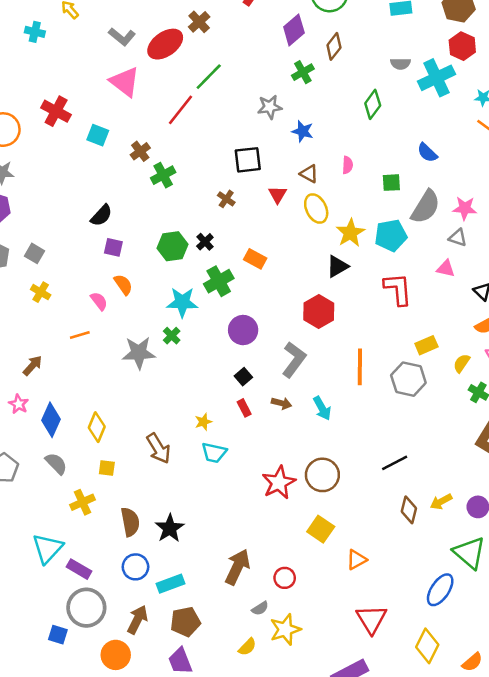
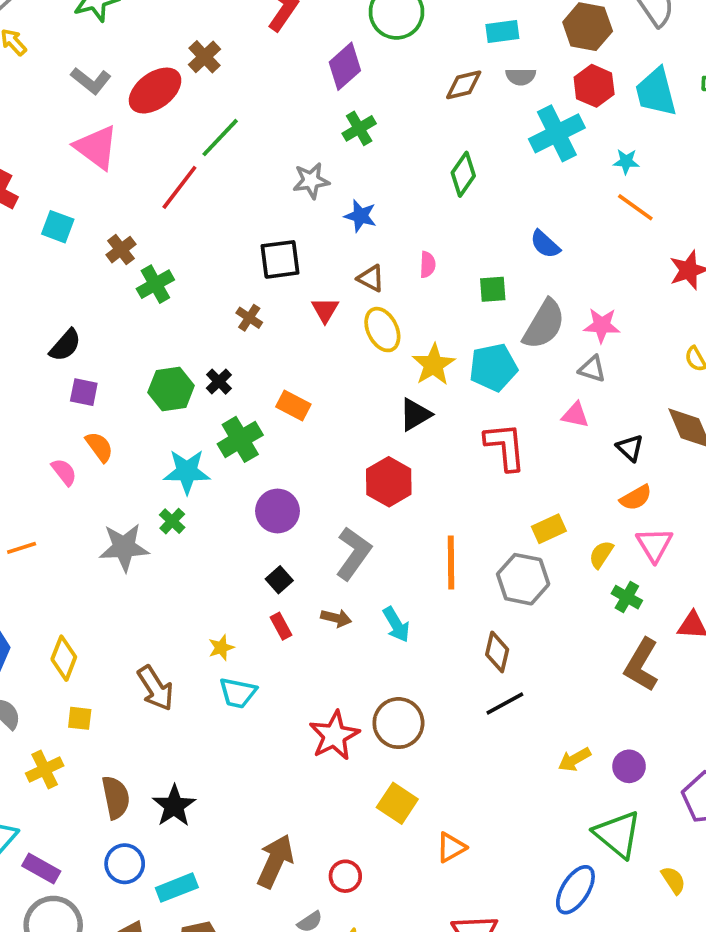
brown diamond: (334, 46) -> (464, 85), moved, turned 40
gray semicircle: (400, 64) -> (521, 77), moved
orange line: (80, 335) -> (22, 548), moved
brown diamond: (409, 510) -> (497, 652), moved

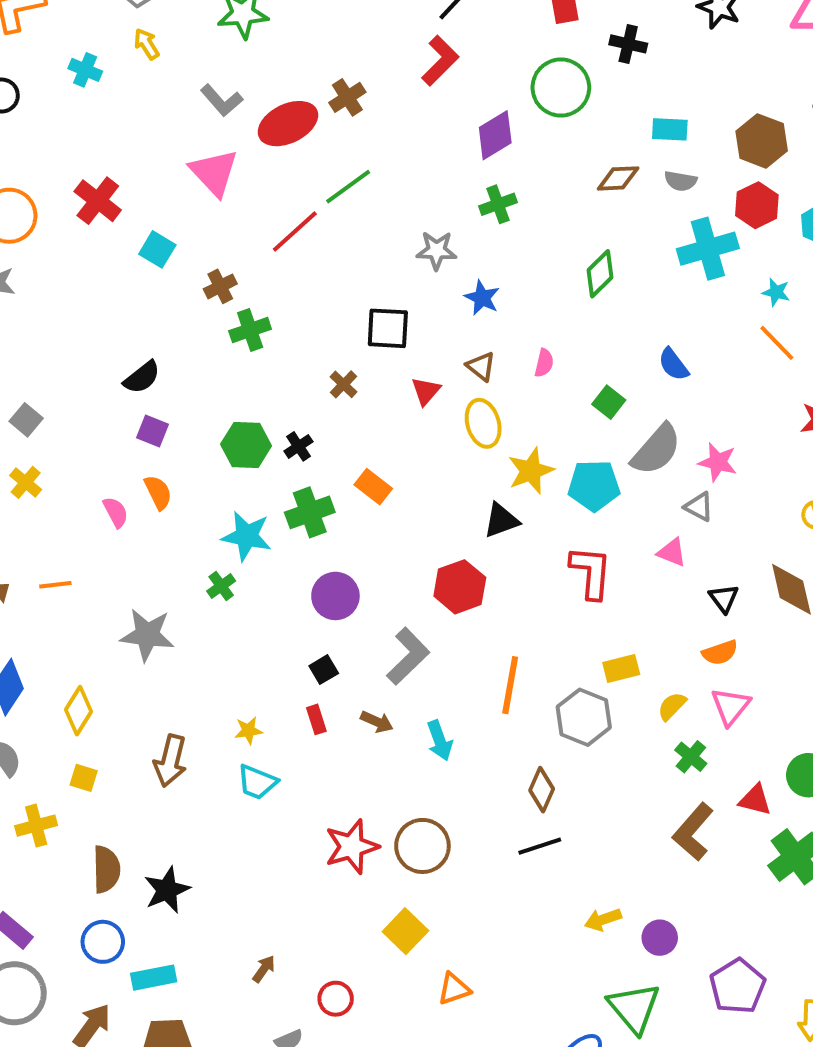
green square: (493, 289) -> (609, 402), turned 32
gray star: (124, 547) -> (147, 635), moved
brown arrow: (156, 688) -> (170, 761), turned 36
brown arrow: (275, 861) -> (264, 969), size x0.5

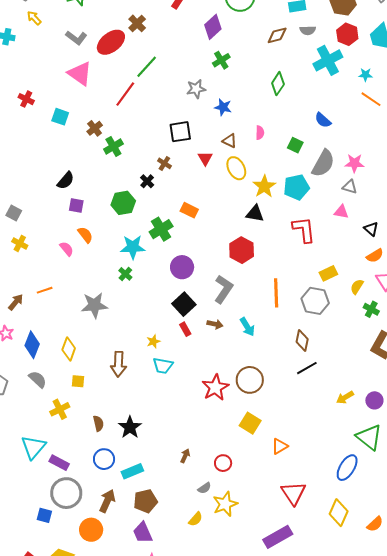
red cross: (98, 201) -> (26, 99), size x0.7
black cross: (299, 446) -> (147, 181), moved
black triangle: (501, 520) -> (255, 214), turned 42
black square: (324, 670) -> (184, 304), size x1.6
brown semicircle: (106, 869) -> (98, 423), size x0.7

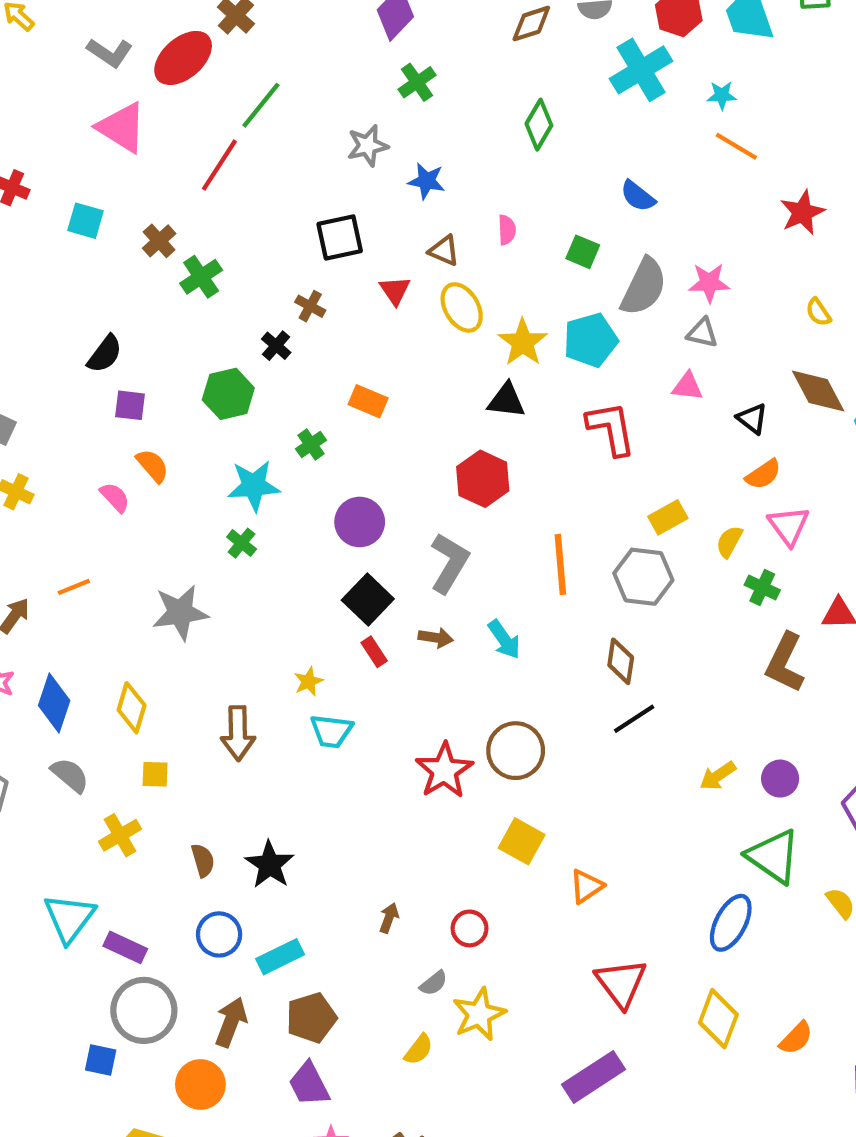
green cross: (161, 229) -> (311, 445), size x0.6

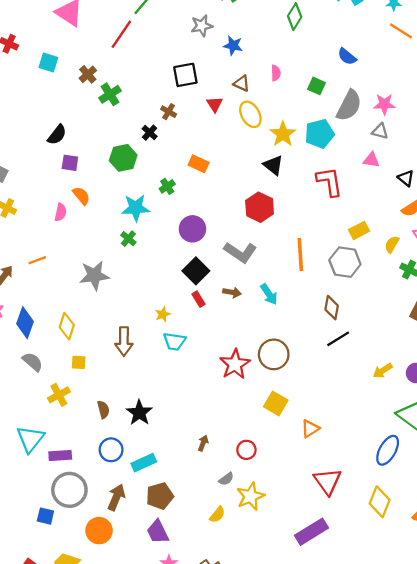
black triangle: (506, 400) -> (273, 165), turned 30
pink semicircle: (115, 497) -> (61, 212), turned 54
gray L-shape: (449, 563) -> (240, 252), turned 92
purple rectangle: (125, 947) -> (60, 456), turned -30

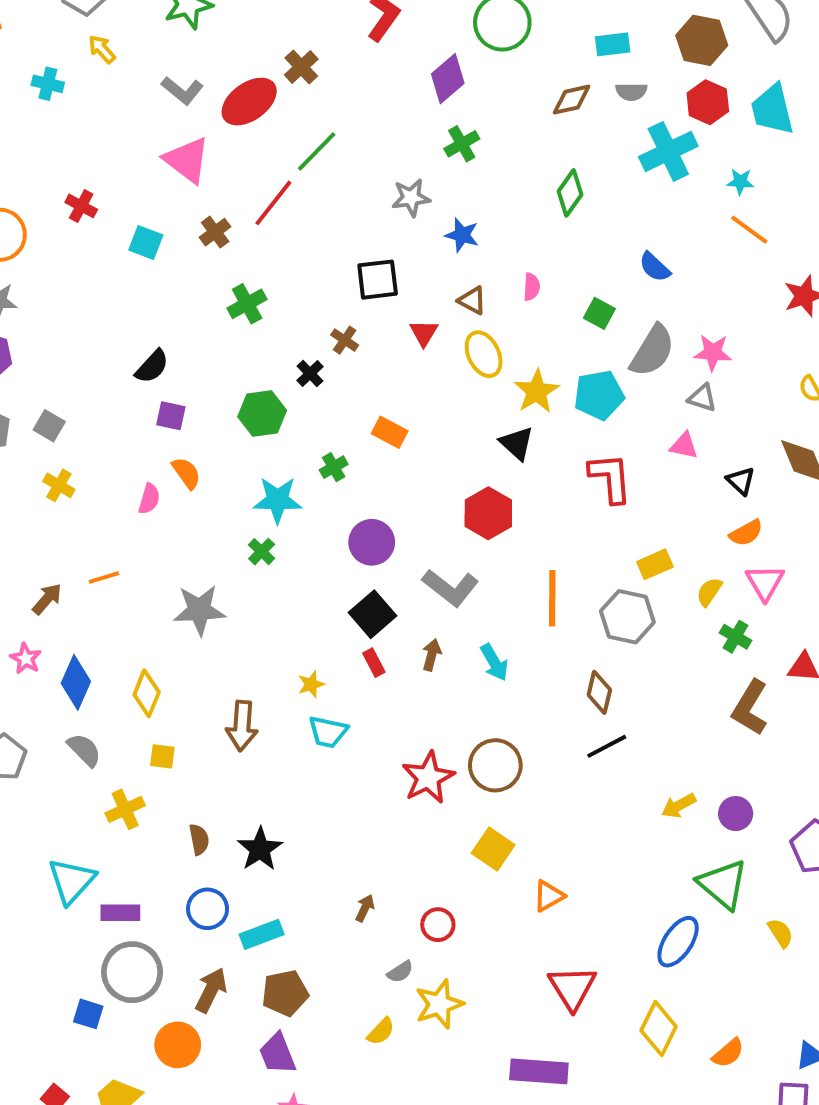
brown cross: (88, 74) -> (215, 232), moved
brown arrow: (232, 292) -> (432, 655), turned -90
purple rectangle: (311, 532) -> (539, 1071), turned 32

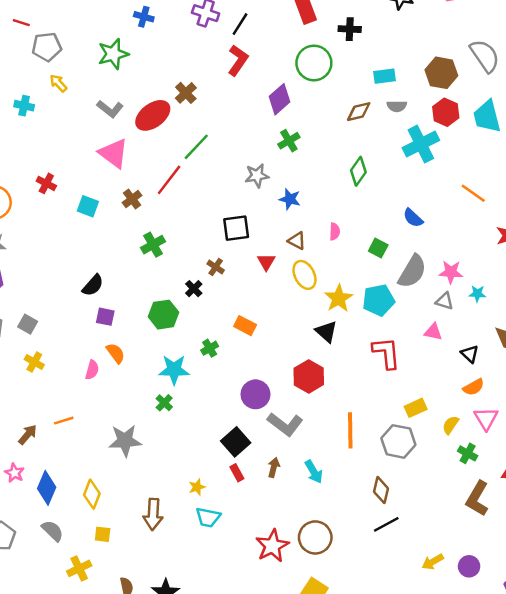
cyan star: (740, 182) -> (477, 294), moved
purple circle: (372, 542) -> (255, 394), moved

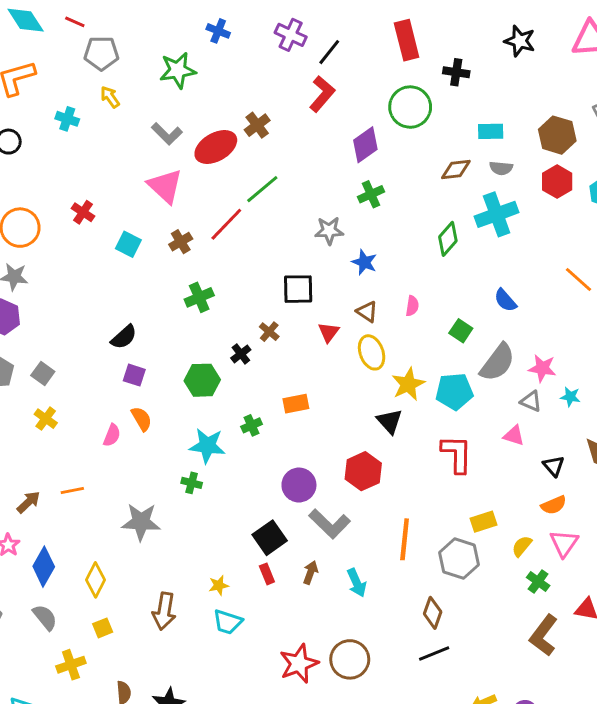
cyan cross: (421, 144) -> (497, 214), moved
orange rectangle: (245, 326) -> (296, 404), turned -45
green cross: (164, 403) -> (192, 483), turned -35
yellow square: (103, 534) -> (103, 628), turned -35

